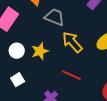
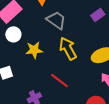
white circle: (17, 51) -> (13, 34), moved

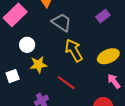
white circle: (13, 34) -> (27, 45), moved
yellow star: (34, 50) -> (38, 65), moved

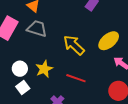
gray trapezoid: (62, 22) -> (37, 29), moved
white circle: (27, 45) -> (20, 69), moved

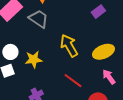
red line: (76, 78) -> (73, 81), moved

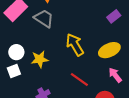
purple rectangle: (98, 12) -> (114, 16), moved

